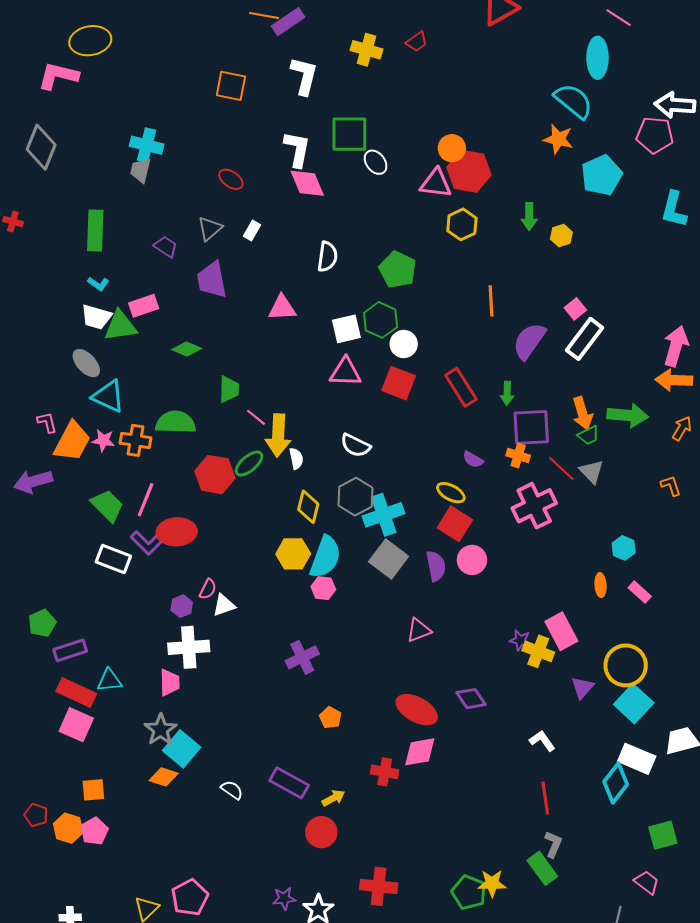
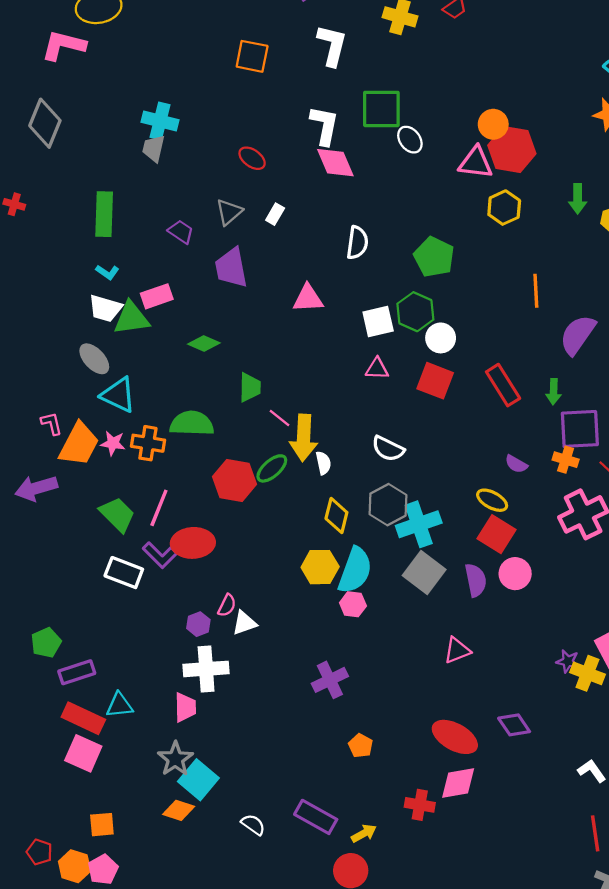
pink triangle: (345, 372) -> (377, 369), size x0.7

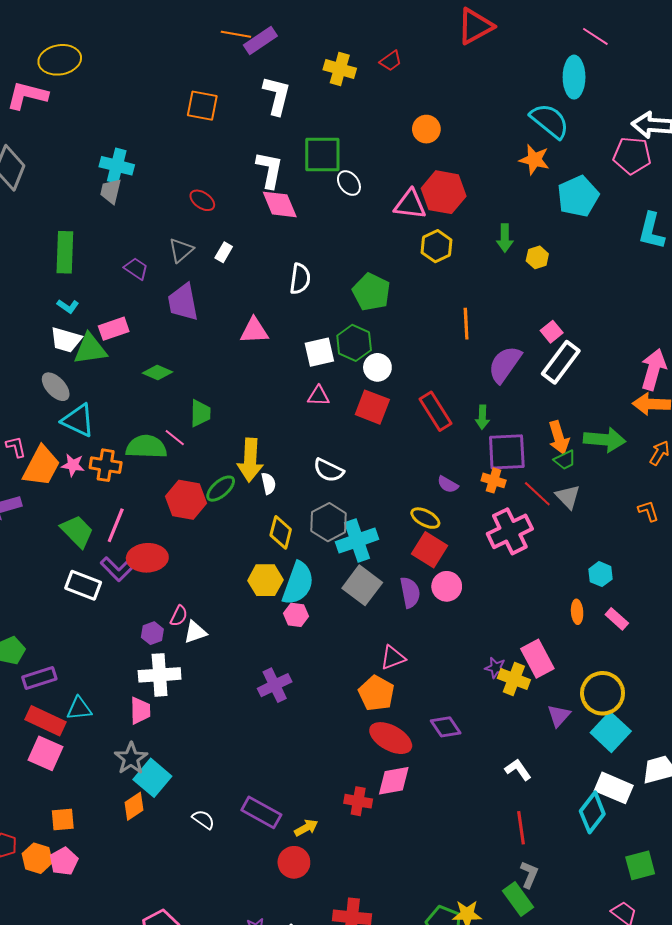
orange circle: (493, 124) -> (426, 129), moved
pink line: (279, 418) -> (175, 438), moved
orange pentagon: (361, 746) -> (376, 693), moved, size x1.6
orange diamond: (179, 810) -> (134, 806), turned -52

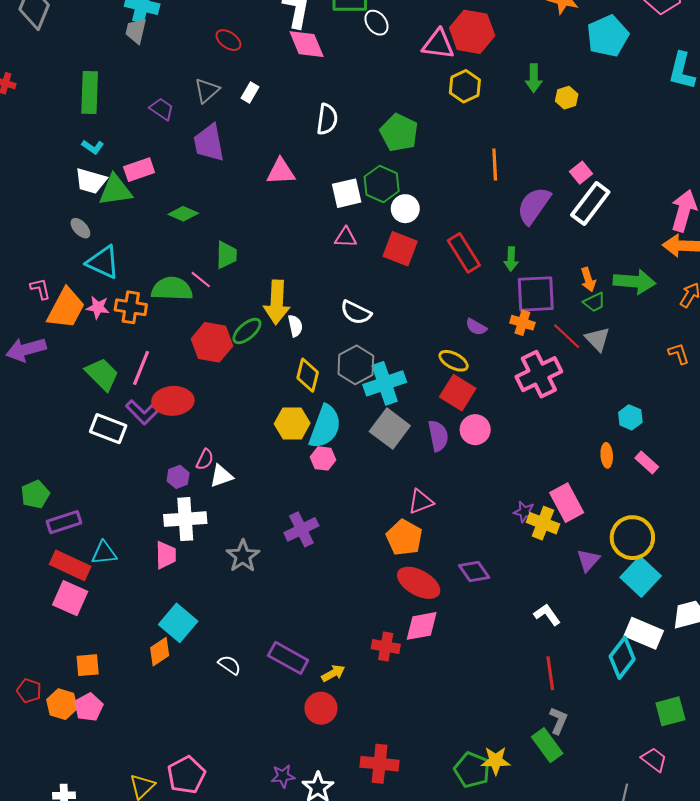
gray ellipse: (56, 387) -> (80, 228), size x0.7
orange arrow: (559, 438) -> (588, 280), size x0.7
gray star: (131, 758) -> (243, 556), moved

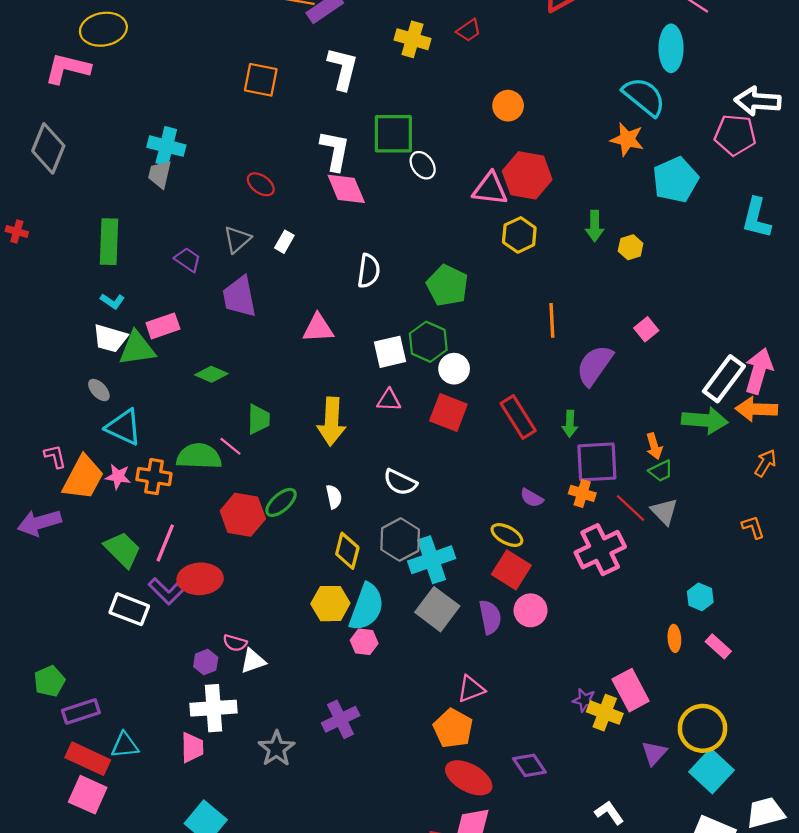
white rectangle: (590, 204) -> (724, 379), moved
green arrow: (634, 282) -> (705, 420), moved
yellow arrow: (277, 302) -> (332, 421), moved
pink semicircle: (205, 459) -> (235, 643), turned 80

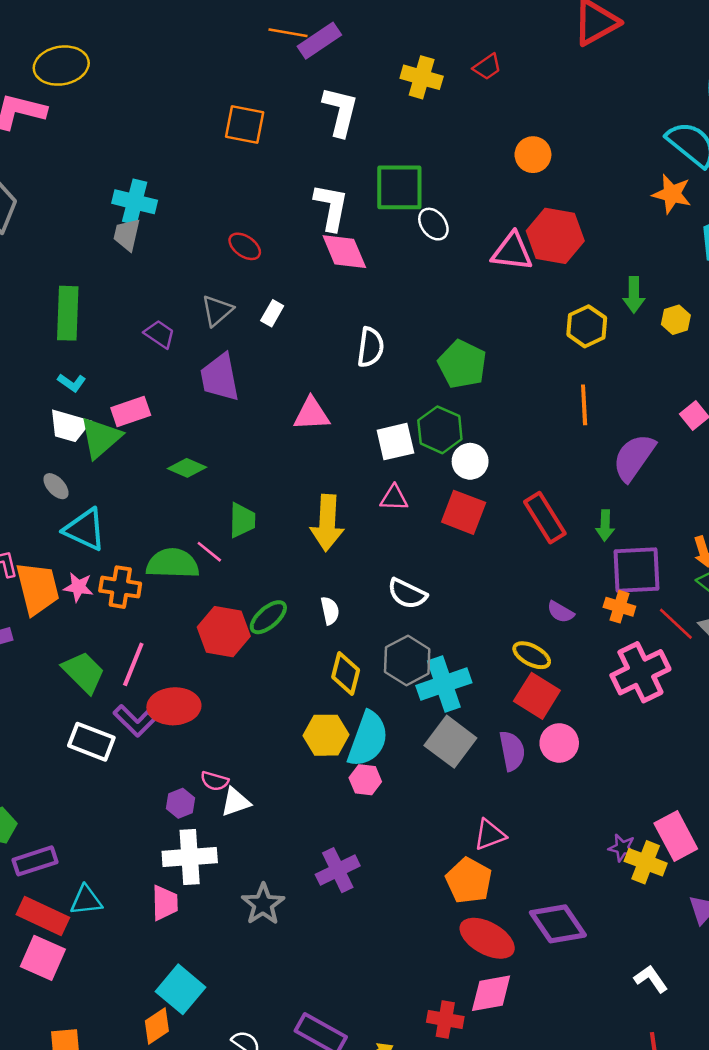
yellow hexagon: (519, 235) -> (587, 326), moved
green triangle: (137, 348) -> (101, 438), turned -33
orange trapezoid: (83, 478) -> (38, 588), turned -42
purple diamond: (529, 765) -> (558, 924), size x1.4

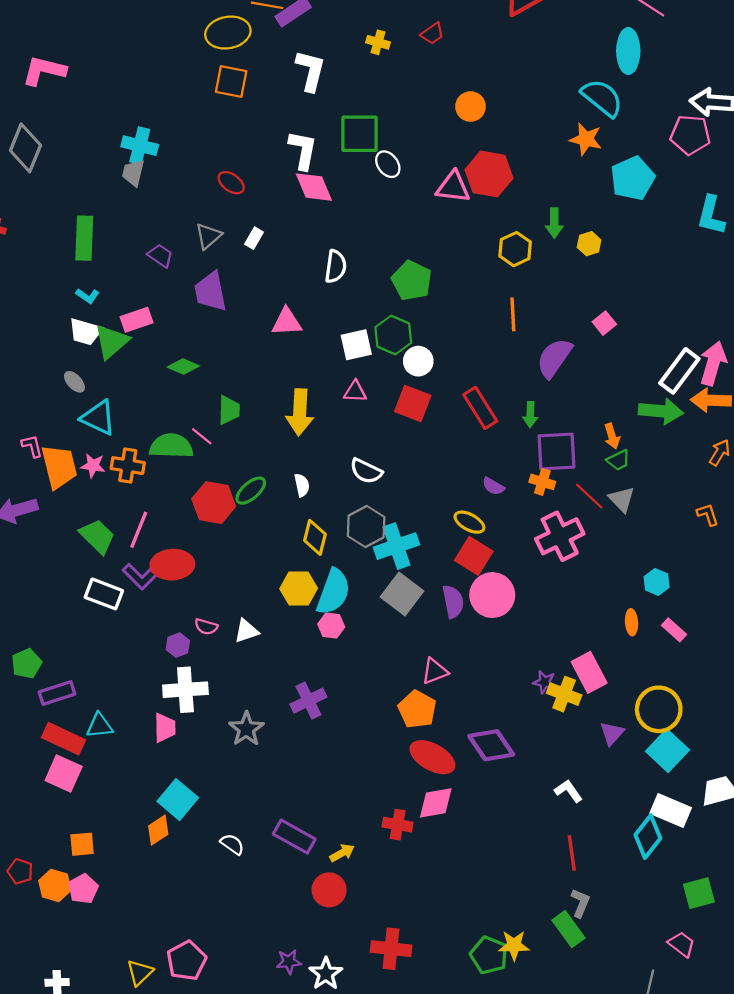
yellow ellipse: (61, 66) -> (228, 33), moved
yellow cross: (422, 77) -> (378, 42), size x0.7
pink circle: (559, 743) -> (492, 595), size x1.4
white triangle: (236, 802) -> (246, 631), moved

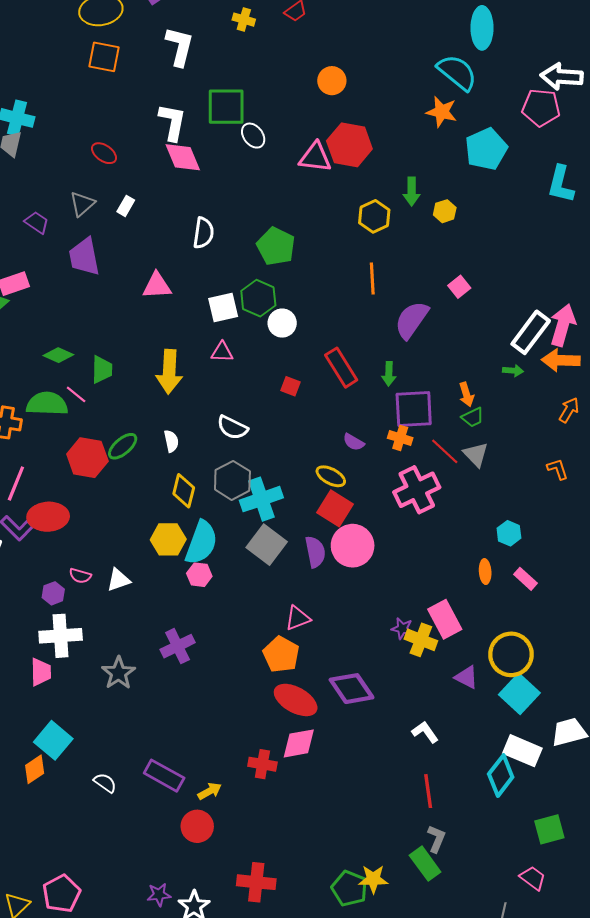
green diamond: (183, 367) -> (58, 355), moved
red square: (413, 404) -> (290, 386), moved, size x0.6
green arrow: (661, 411) -> (513, 371), size x0.5
purple triangle: (612, 733) -> (466, 677), turned -45

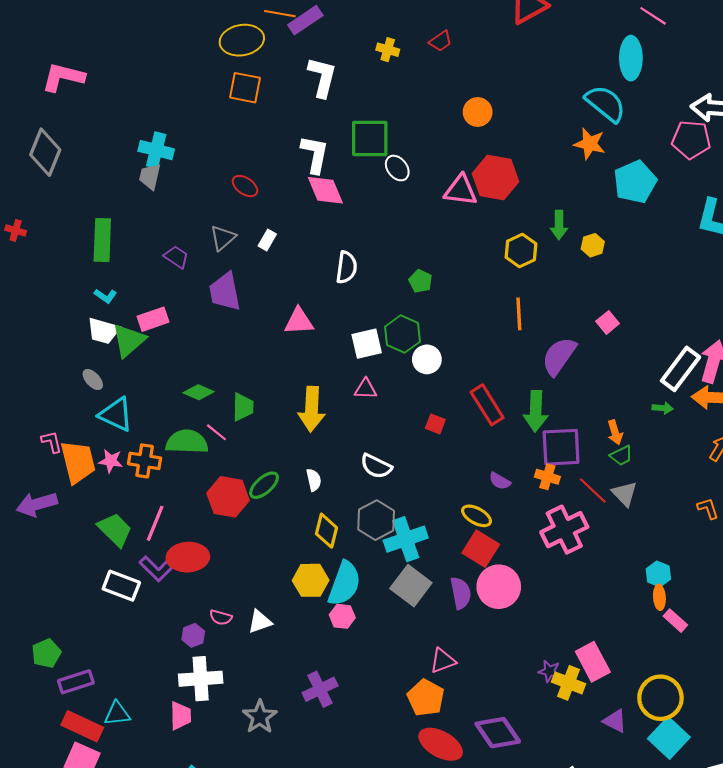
green pentagon: (276, 246) -> (420, 281), size x0.6
green arrow: (389, 374) -> (536, 411), size x1.6
orange ellipse: (485, 572) -> (659, 597), moved

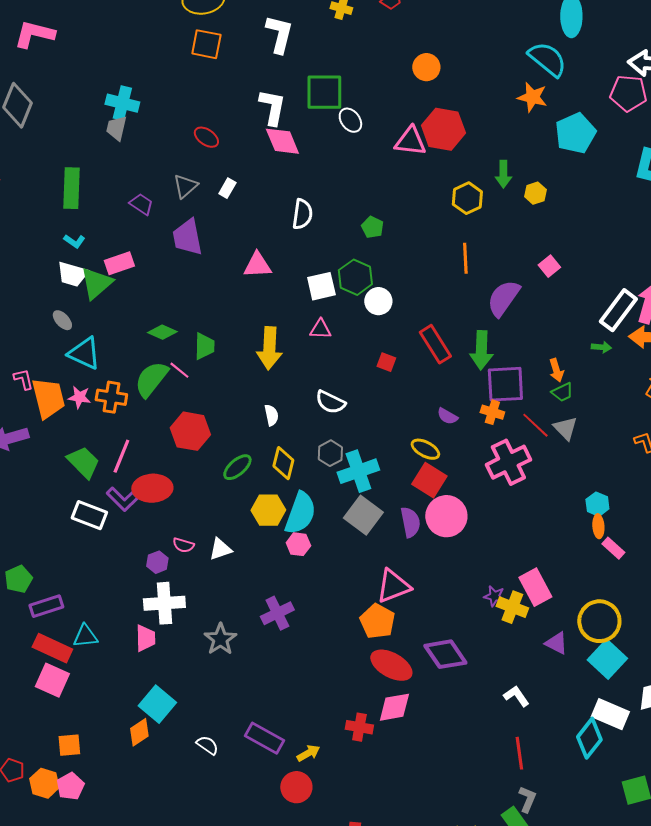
green semicircle: (187, 442) -> (151, 379), turned -54
green ellipse: (264, 485) -> (237, 467), moved
gray hexagon: (376, 520) -> (330, 453), size x0.7
pink triangle: (443, 661) -> (393, 586), size x1.4

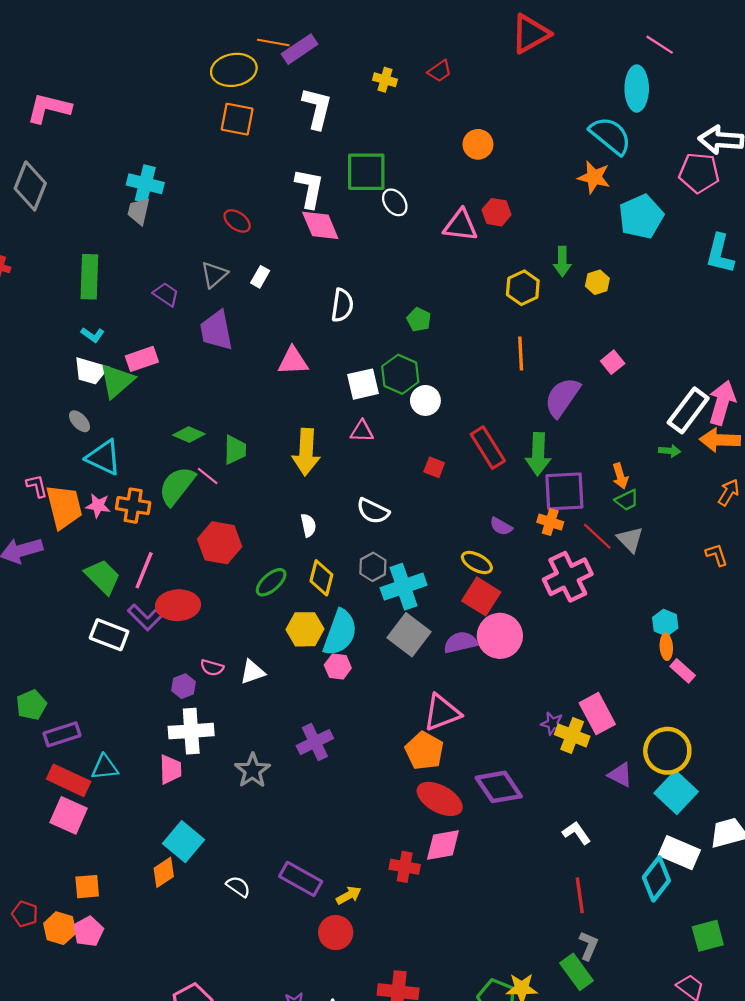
red hexagon: (443, 129) -> (497, 212), size x0.6
purple semicircle: (410, 522) -> (460, 642), turned -92

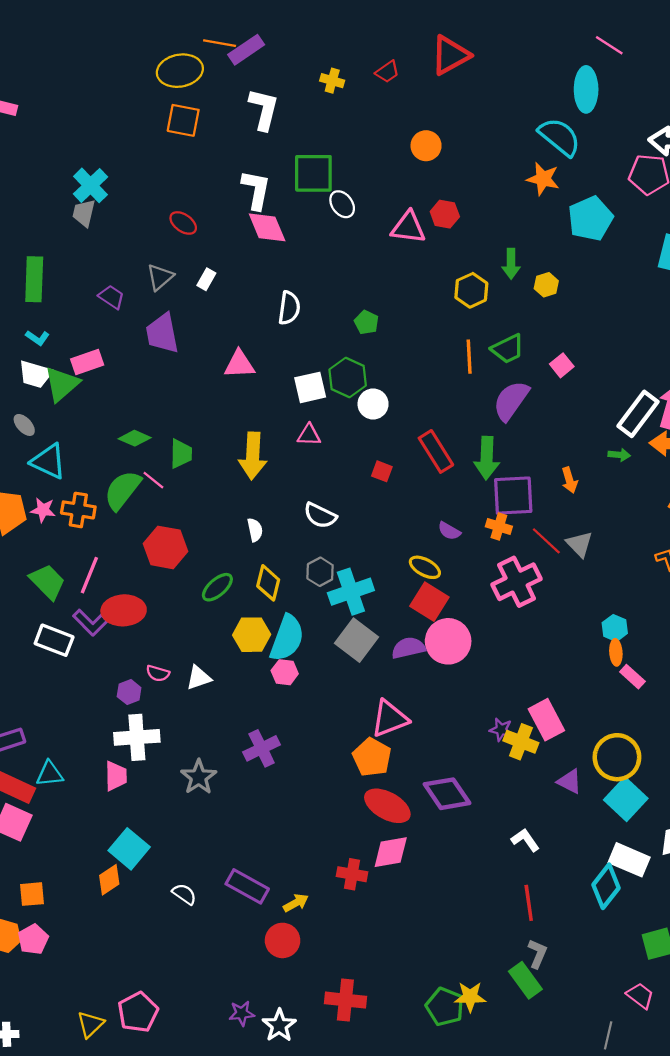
red triangle: (531, 34) -> (450, 55), moved
cyan cross: (145, 184) -> (90, 185), turned 32
green trapezoid: (627, 500) -> (508, 349), moved, size x1.4

